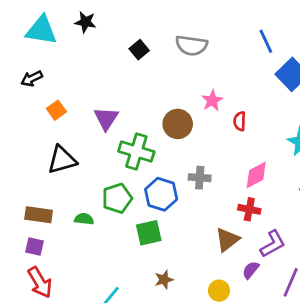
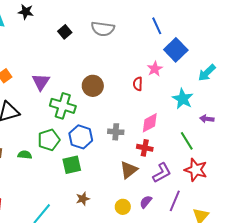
pink star: (212, 101) -> (155, 69), moved
gray cross: (200, 178) -> (116, 132), moved
purple semicircle: (251, 270) -> (146, 202), moved

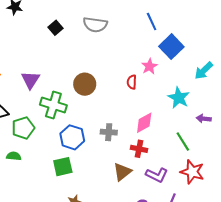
green pentagon: (49, 140) -> (23, 128), moved
purple L-shape: (162, 173) -> (157, 175), turned 55

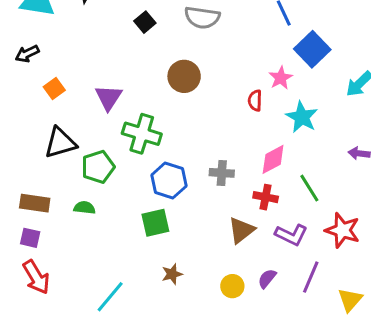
brown circle: (85, 84) -> (184, 76), moved
cyan star: (179, 98) -> (302, 117), moved
green line: (183, 142) -> (309, 188), moved

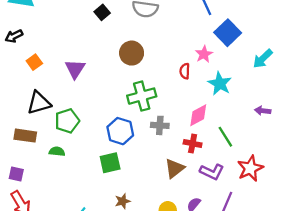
green cross: (142, 134) -> (142, 96), moved, turned -32
brown rectangle: (35, 203) -> (25, 136), moved
red star: (343, 230) -> (250, 168), turned 30

